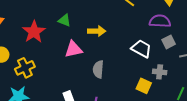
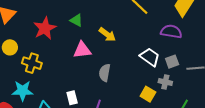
yellow arrow: (97, 31) -> (107, 34), turned 30
gray square: (169, 42) -> (172, 62), moved
yellow cross: (25, 68) -> (32, 63), turned 36

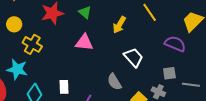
yellow arrow: (107, 34) -> (119, 25), moved, turned 72
white trapezoid: (150, 57) -> (133, 57), moved
gray semicircle: (105, 73) -> (114, 82), moved, turned -54

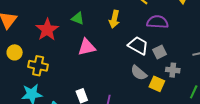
purple semicircle: (175, 44) -> (157, 22), moved
gray square: (169, 73) -> (160, 52), moved
gray semicircle: (114, 82) -> (139, 73), moved

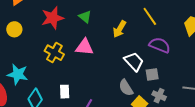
yellow cross: (38, 66) -> (54, 53), moved

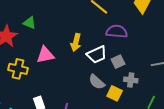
green triangle: (85, 17) -> (30, 23), moved
yellow arrow: (120, 29) -> (76, 42), moved
white trapezoid: (134, 62) -> (97, 55), turned 125

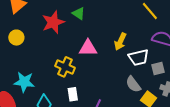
yellow cross: (18, 69) -> (65, 67), moved

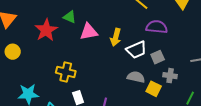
pink triangle: (88, 48) -> (89, 32), moved
gray semicircle: (133, 84) -> (136, 77), turned 150

